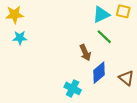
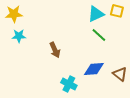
brown arrow: (85, 53) -> (55, 50), moved
blue diamond: (99, 73) -> (94, 69), turned 35

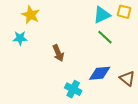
yellow star: (14, 14) -> (31, 15), moved, turned 30

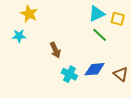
yellow square: (124, 12) -> (118, 19), moved
cyan cross: (73, 89) -> (69, 74), moved

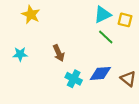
cyan star: (19, 36) -> (20, 54), moved

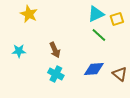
yellow square: (125, 20) -> (117, 19), turned -32
cyan cross: (74, 79) -> (56, 74), moved

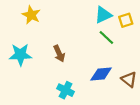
cyan star: (19, 51) -> (20, 55), size x1.5
cyan cross: (56, 74) -> (66, 90), moved

